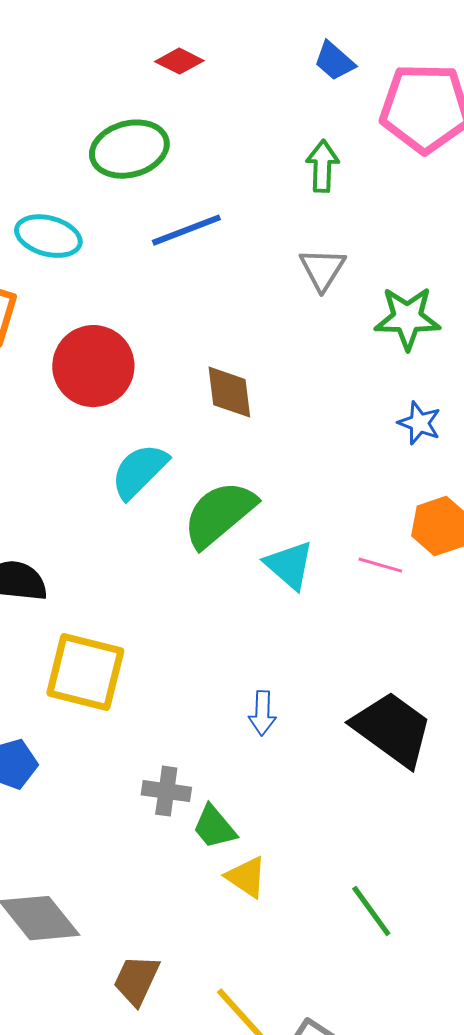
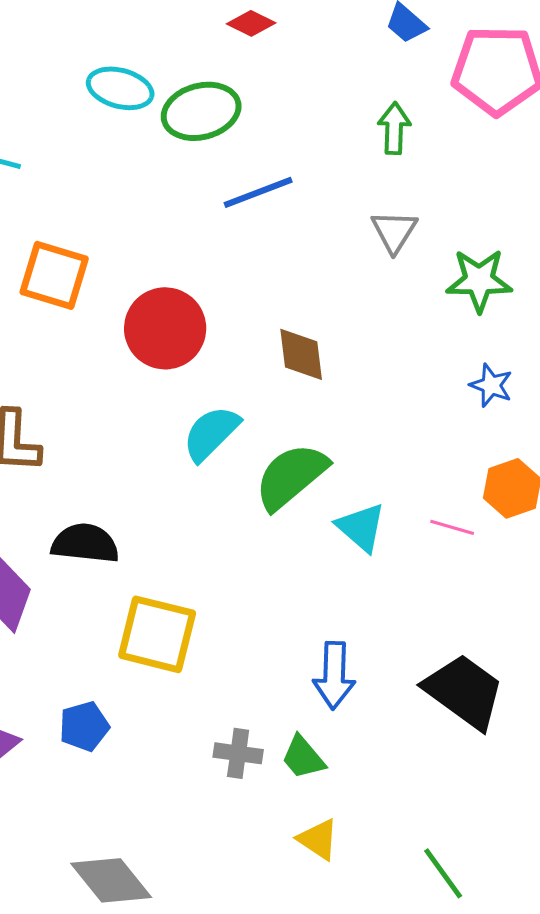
cyan ellipse: (48, 236) -> (120, 88), moved
blue arrow: (262, 713) -> (334, 675), size x1.5
green trapezoid: (214, 827) -> (303, 757), moved

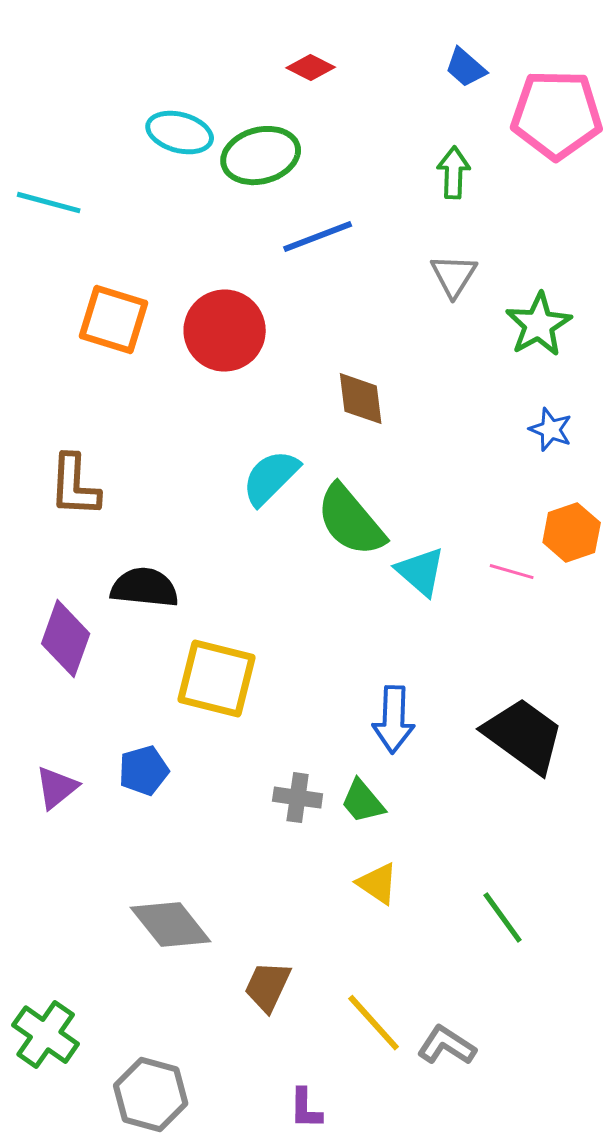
green star: (479, 280) -> (539, 325), turned -30
red circle: (165, 328) -> (225, 331), moved
green semicircle: (291, 476) -> (351, 521), turned -90

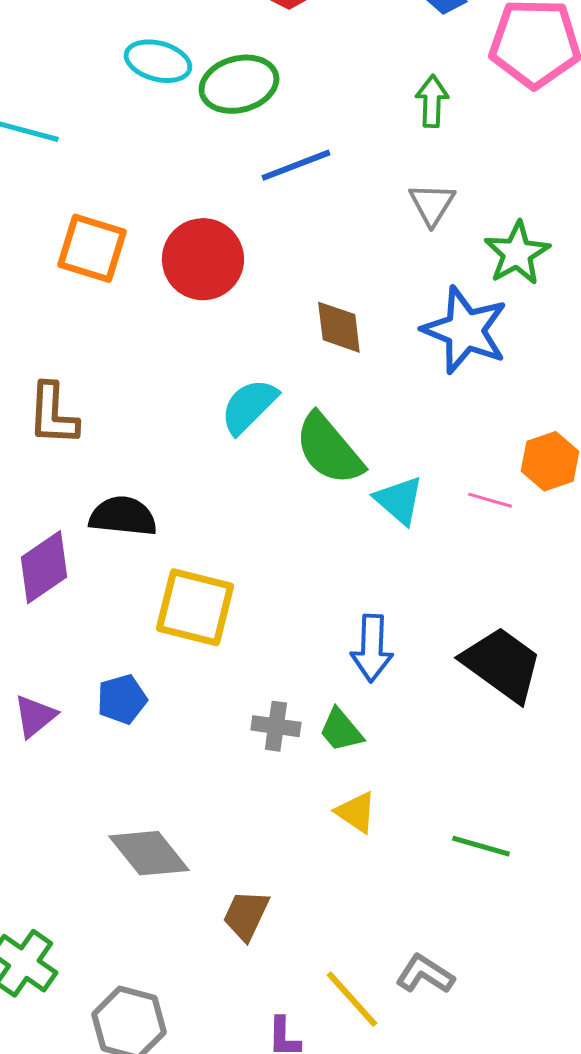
blue star: (551, 430) -> (465, 330), moved, size x2.0
purple diamond: (66, 639) -> (44, 567), turned 36
green line: (503, 918) -> (481, 846), turned -38
yellow line: (374, 1023) -> (352, 999), moved

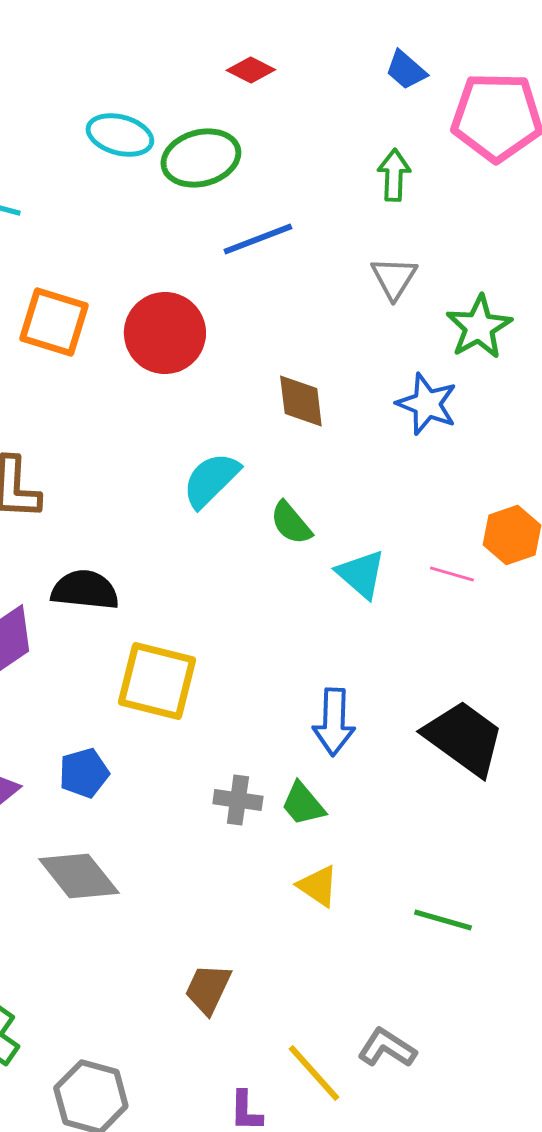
blue star: (465, 330) -> (427, 404), size x0.7
green semicircle: (329, 449) -> (291, 523), size x0.6
gray diamond: (149, 853) -> (79, 876), moved

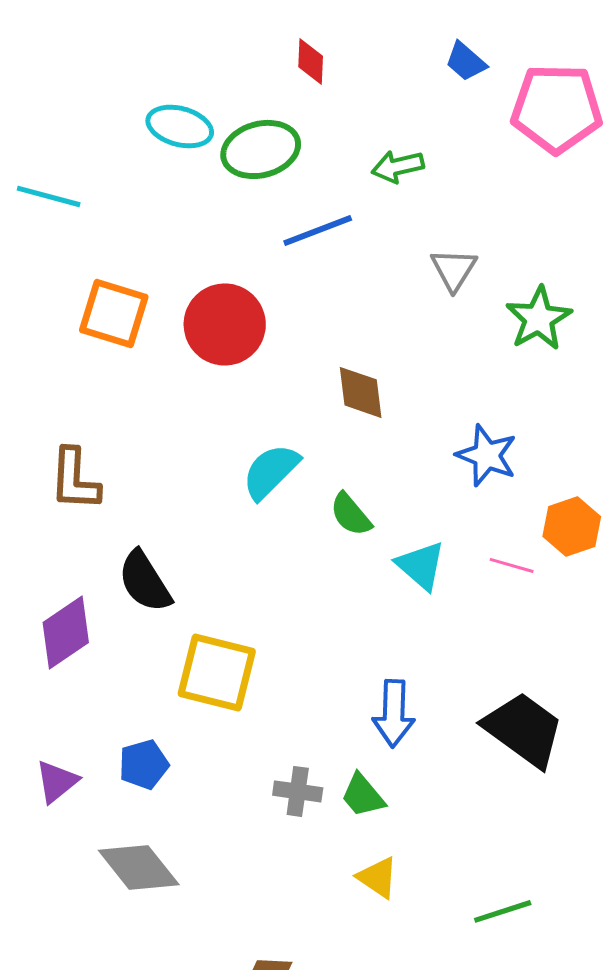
red diamond: (251, 70) -> (311, 61), turned 66
green arrow: (394, 175) -> (398, 166), moved, turned -105
blue star: (427, 404) -> (487, 455), moved
black semicircle: (85, 590) -> (145, 581), turned -128
green line: (443, 920) -> (503, 911), turned -34

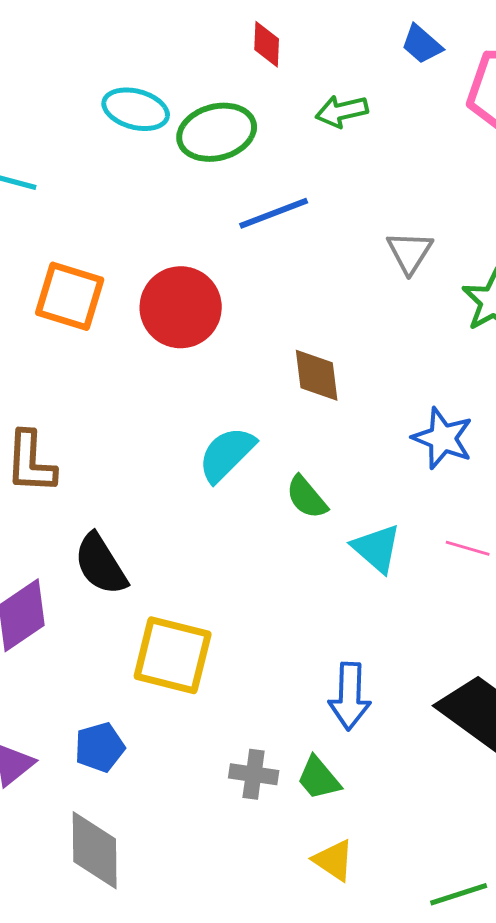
green arrow: (398, 166) -> (342, 111), moved
gray diamond: (139, 867) -> (95, 850), turned 38

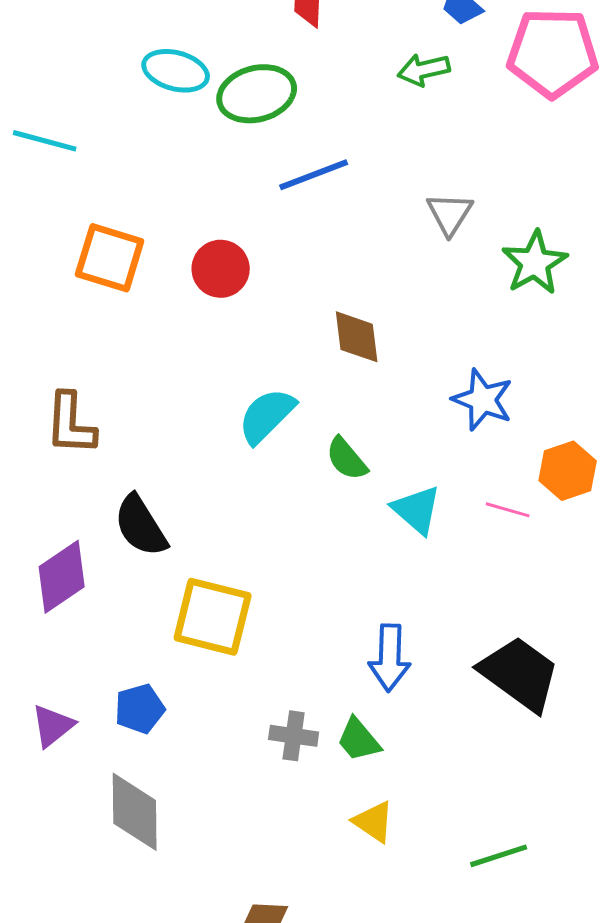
green arrow: (342, 111) -> (424, 70), moved
red circle: (181, 307) -> (221, 269), size x0.7

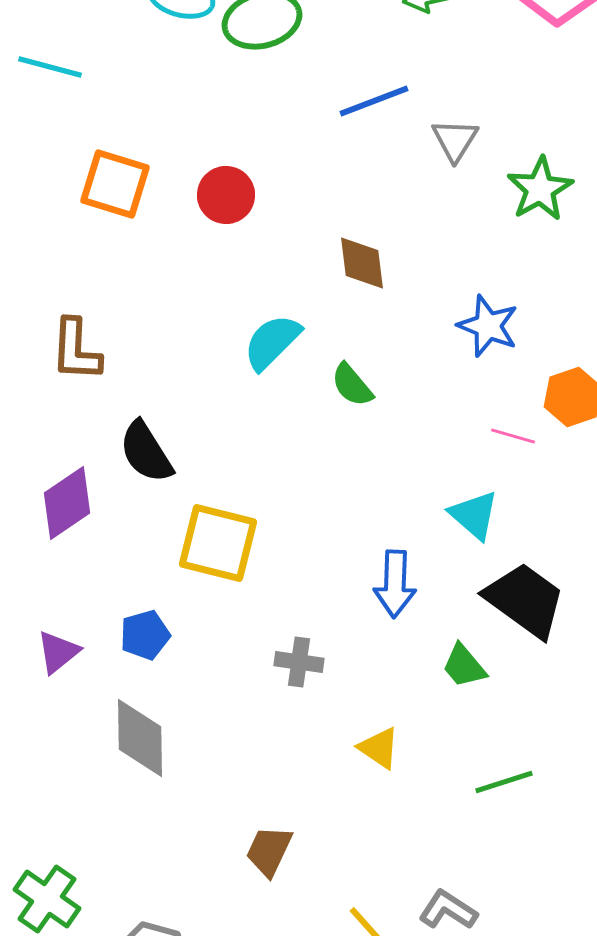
blue line: (314, 175) -> (374, 101), moved
cyan triangle: (417, 510) -> (474, 515), moved
green trapezoid: (359, 740) -> (464, 666), moved

